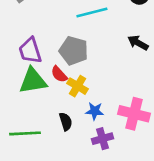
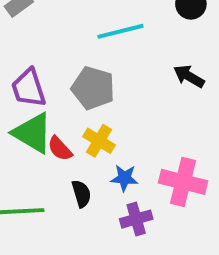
red semicircle: (59, 74) -> (60, 149), moved
green triangle: (33, 81) -> (32, 133), turned 40

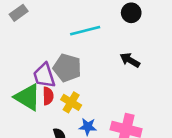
purple trapezoid: (29, 88) -> (44, 75), moved
red semicircle: (60, 149) -> (48, 96), moved, turned -138

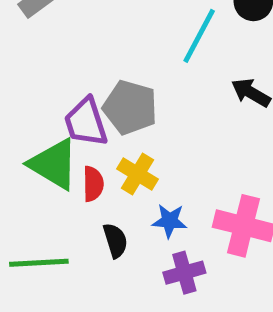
cyan line: (85, 31) -> (199, 36), moved, turned -48
red semicircle: (48, 96) -> (93, 184), moved

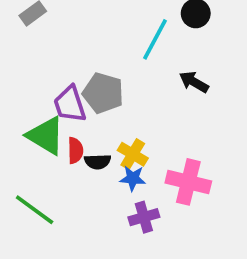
yellow cross: (138, 174) -> (133, 154), moved
black semicircle: (115, 241) -> (98, 162), moved, turned 105
green line: (39, 263) -> (35, 210), turned 39

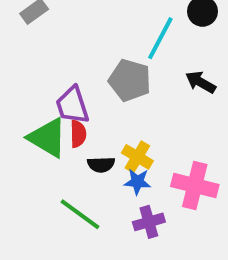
gray pentagon: (103, 93) -> (130, 80), moved
red semicircle: (75, 150) -> (78, 134), moved
green line: (35, 210) -> (80, 214), moved

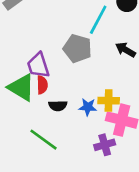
yellow cross: (137, 157) -> (109, 101), moved, turned -30
blue star: (137, 182) -> (88, 107), moved
purple cross: (149, 222) -> (105, 145), moved

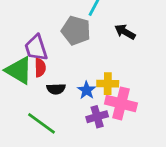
blue star: (88, 107) -> (87, 90), turned 30
purple cross: (105, 145) -> (97, 117), moved

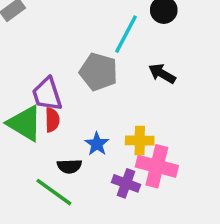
black semicircle: (56, 89) -> (69, 166), moved
blue star: (87, 90) -> (97, 144), moved
purple cross: (97, 117) -> (126, 183), turned 36

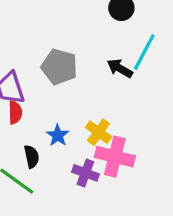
cyan line: (126, 34) -> (144, 52), moved
yellow cross: (140, 141) -> (99, 132), turned 35
black semicircle: (69, 166) -> (32, 157), turned -100

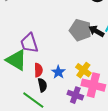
gray pentagon: (59, 67) -> (80, 30), moved
red semicircle: (15, 112) -> (38, 70), moved

